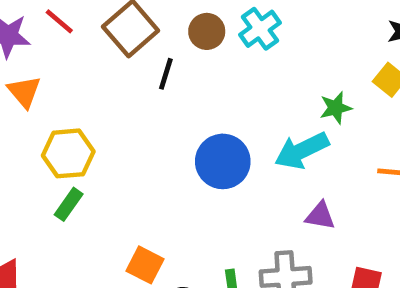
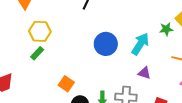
green star: (336, 108) -> (166, 29), moved
cyan arrow: (302, 150) -> (140, 44), turned 140

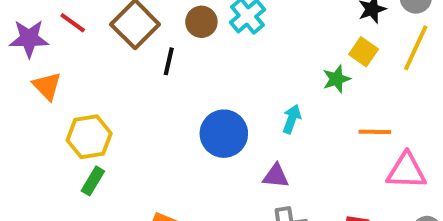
cyan arrow: (140, 44) -> (292, 119), size x0.6
purple triangle: (144, 73) -> (276, 176), moved

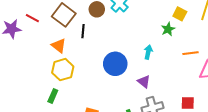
orange triangle: (47, 86) -> (59, 46), moved
yellow hexagon: (89, 137) -> (63, 70), moved
purple triangle: (276, 176) -> (144, 82), turned 40

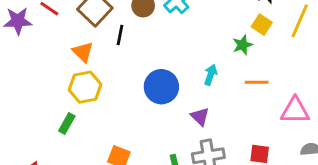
orange line: (191, 53) -> (257, 82), moved

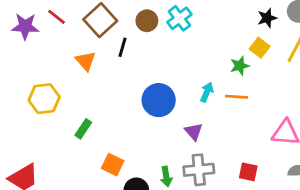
orange line: (257, 82) -> (236, 97), moved
yellow hexagon: (85, 87) -> (44, 99), moved
green rectangle: (67, 123) -> (83, 129), moved

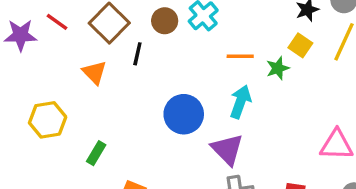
cyan arrow: (207, 92) -> (240, 102), size x1.4
orange line: (236, 97) -> (240, 56), moved
purple triangle: (194, 132) -> (227, 149), size x1.5

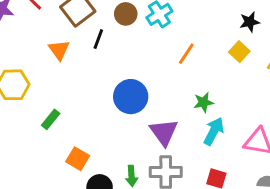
orange line: (240, 56) -> (186, 54), turned -65
green star: (278, 68) -> (203, 102), moved
cyan arrow: (240, 102) -> (214, 131), moved

